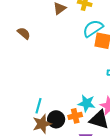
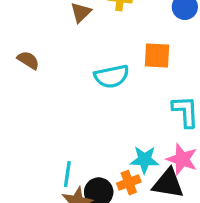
cyan semicircle: (93, 28) -> (112, 76), moved, turned -150

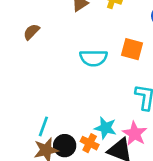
brown semicircle: (28, 60) -> (31, 32), turned -90
orange cross: (129, 183) -> (90, 143), turned 36

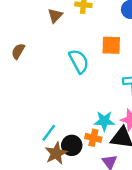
cyan semicircle: (93, 58) -> (79, 61), turned -105
cyan line: (43, 126) -> (49, 133), turned 30

